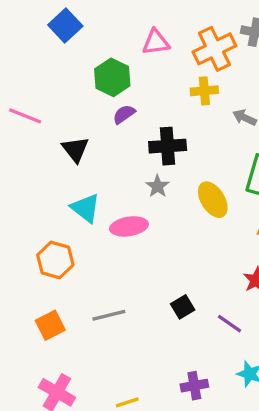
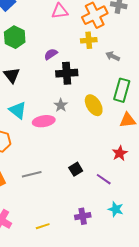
green hexagon: (112, 77) -> (15, 37), moved
purple semicircle: (124, 114) -> (51, 54), moved
gray star: (157, 186) -> (61, 105), moved

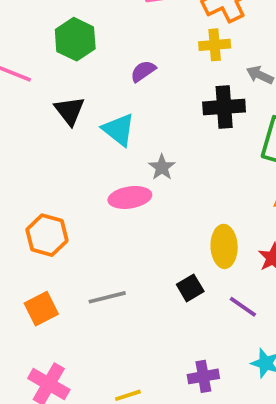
black cross: (67, 73) -> (224, 107), moved
yellow ellipse: (94, 105) -> (224, 246), moved, turned 30
cyan triangle: (18, 110) -> (119, 130), moved

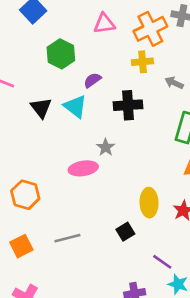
green hexagon: (75, 39) -> (61, 54), moved
black cross: (224, 107) -> (128, 105), moved
cyan triangle: (119, 130) -> (75, 107), moved
purple line: (243, 307) -> (162, 262), moved

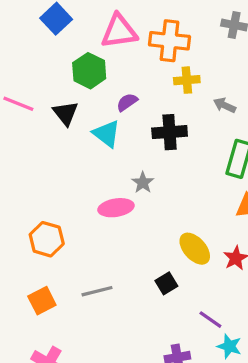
pink triangle: (104, 24) -> (119, 31), moved, size x1.4
orange cross: (150, 29) -> (170, 41), moved, turned 32
black triangle: (41, 108) -> (66, 113), moved
yellow ellipse: (149, 203) -> (195, 249), turned -40

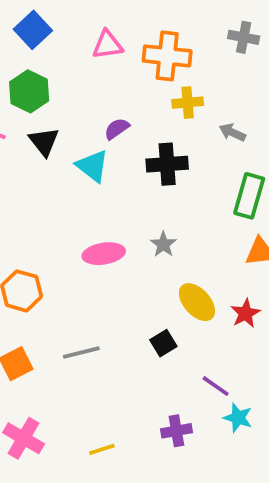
pink triangle: (119, 31) -> (107, 45), size x0.7
green hexagon: (89, 71) -> (29, 91), moved
gray star: (143, 182) -> (163, 244), moved

